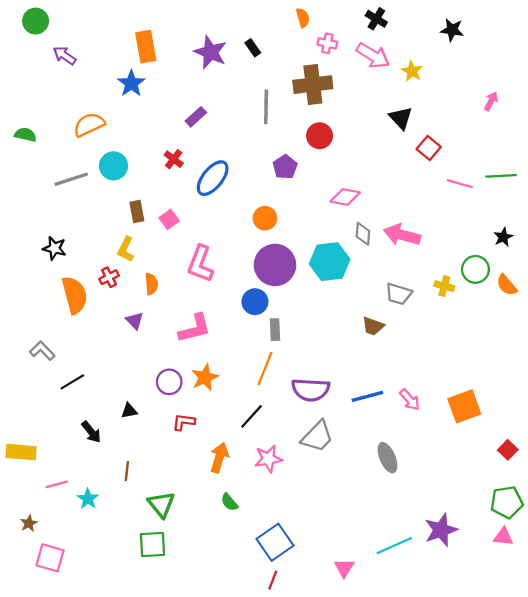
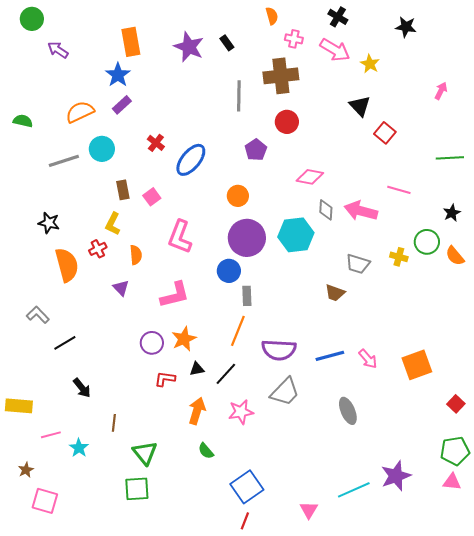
purple rectangle: (196, 117) -> (122, 105), moved
pink line: (460, 184) -> (399, 190), moved
black triangle: (129, 411) -> (197, 369), moved

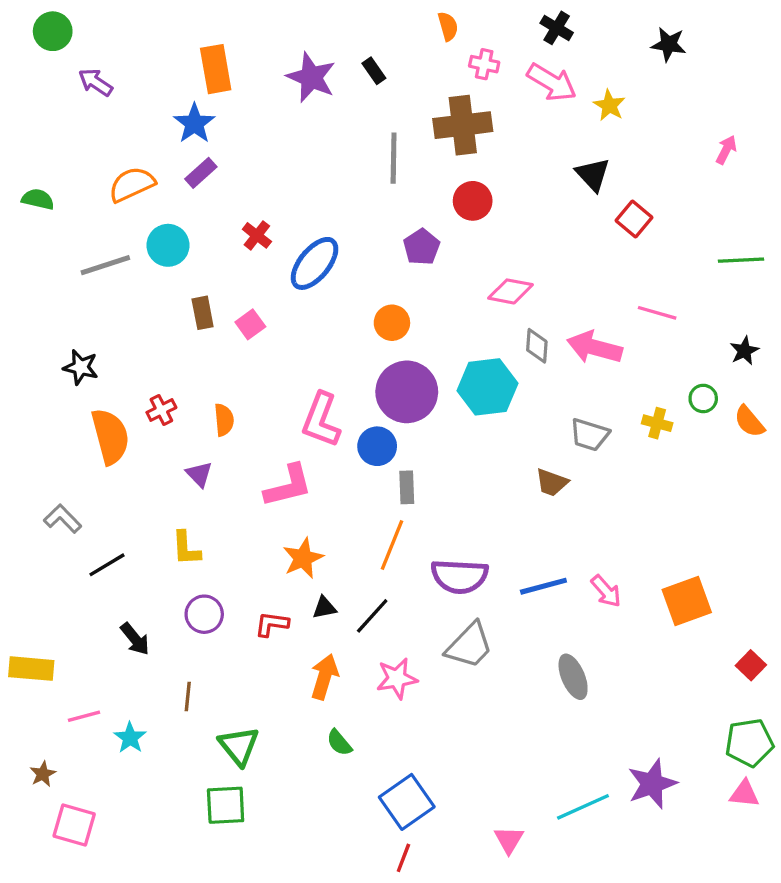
yellow L-shape: (113, 224) -> (186, 548), moved, turned -30
pink L-shape: (180, 237) -> (321, 420), moved
green circle: (427, 242) -> (703, 398), size x0.7
purple circle: (152, 343) -> (204, 614), moved

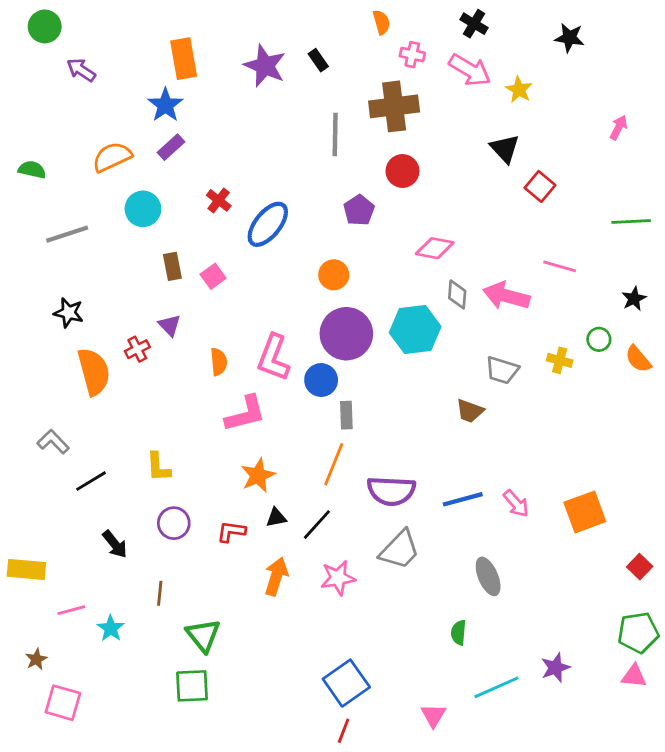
gray line: (105, 265) -> (67, 234), moved
orange semicircle: (224, 420) -> (219, 362), moved
purple triangle: (199, 474) -> (170, 325), moved
green semicircle: (339, 743) -> (459, 633), moved, turned 45
purple star: (652, 784) -> (555, 668), size x0.7

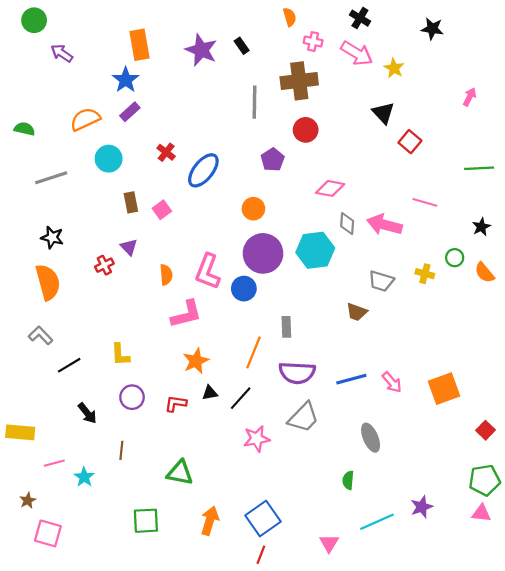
orange semicircle: (94, 372) -> (48, 282), moved
gray rectangle: (346, 415) -> (286, 327), moved
orange arrow: (276, 576) -> (210, 521), moved
green triangle: (203, 635) -> (180, 473), moved, turned -40

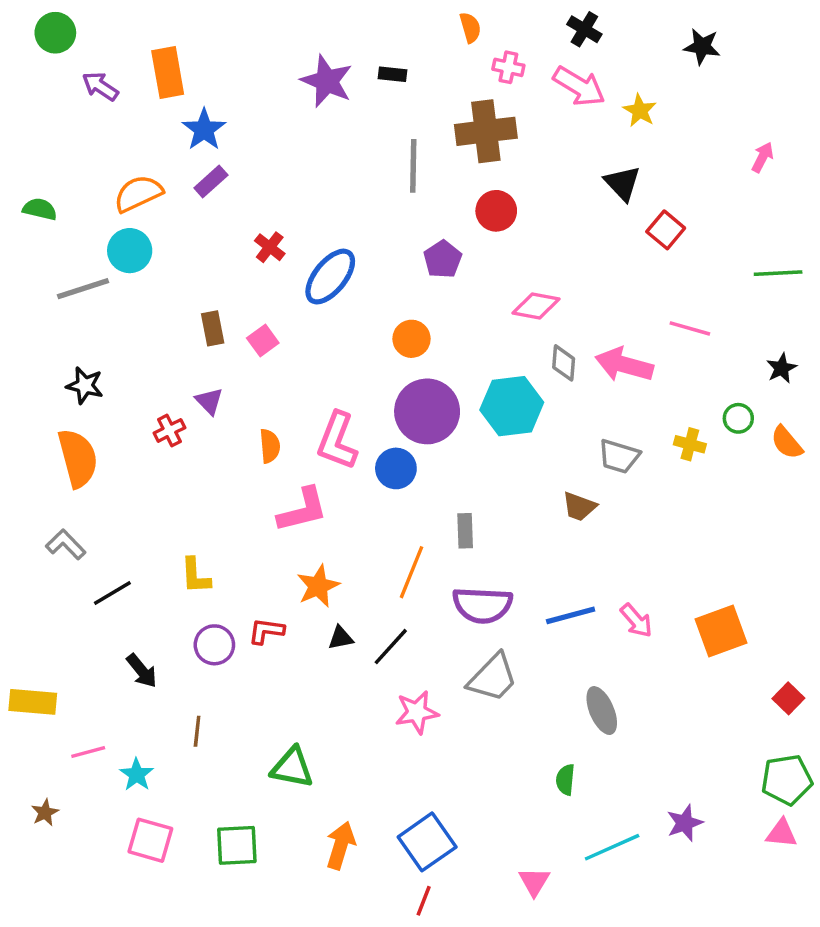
orange rectangle: (139, 45) -> (168, 72), moved
black rectangle: (242, 46) -> (392, 74), turned -49
cyan circle: (109, 159) -> (130, 251), moved
red L-shape: (176, 404) -> (266, 631), moved
pink square: (48, 533) -> (150, 840), moved

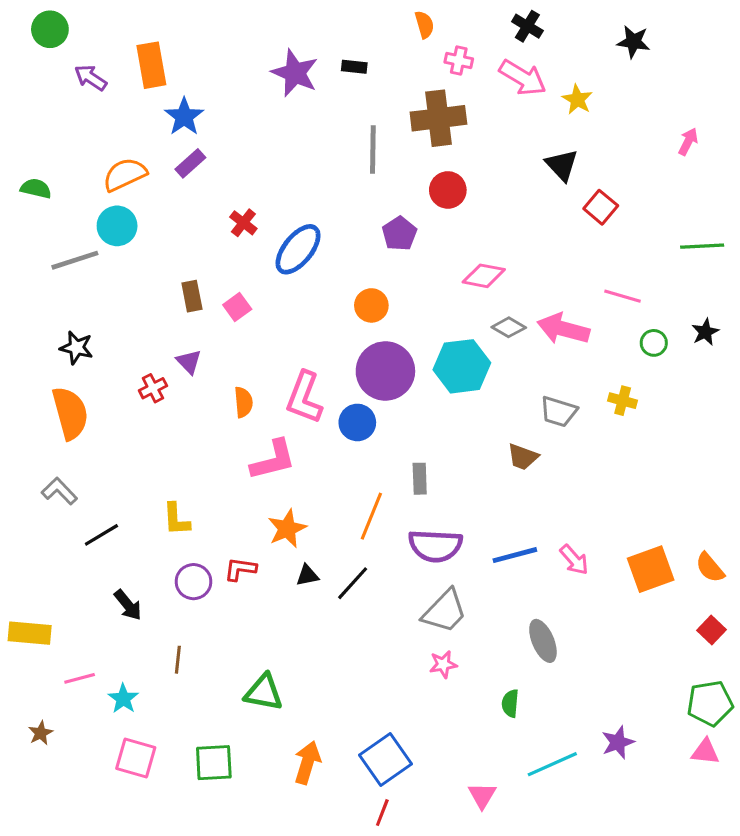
gray diamond: (564, 363) -> (509, 327), turned -64
green circle: (738, 418) -> (654, 343), moved
orange semicircle: (787, 443) -> (710, 568), moved
pink star: (417, 712) -> (443, 664), moved, size x0.7

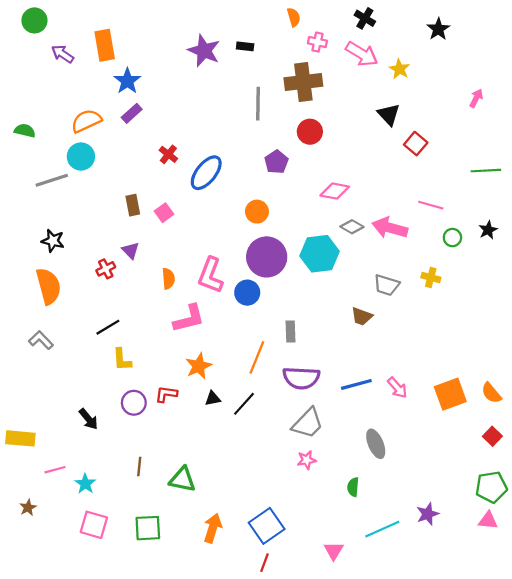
black star: (633, 42) -> (438, 29), turned 30
black line: (101, 535) -> (108, 327), moved
brown line: (178, 660) -> (139, 466), moved

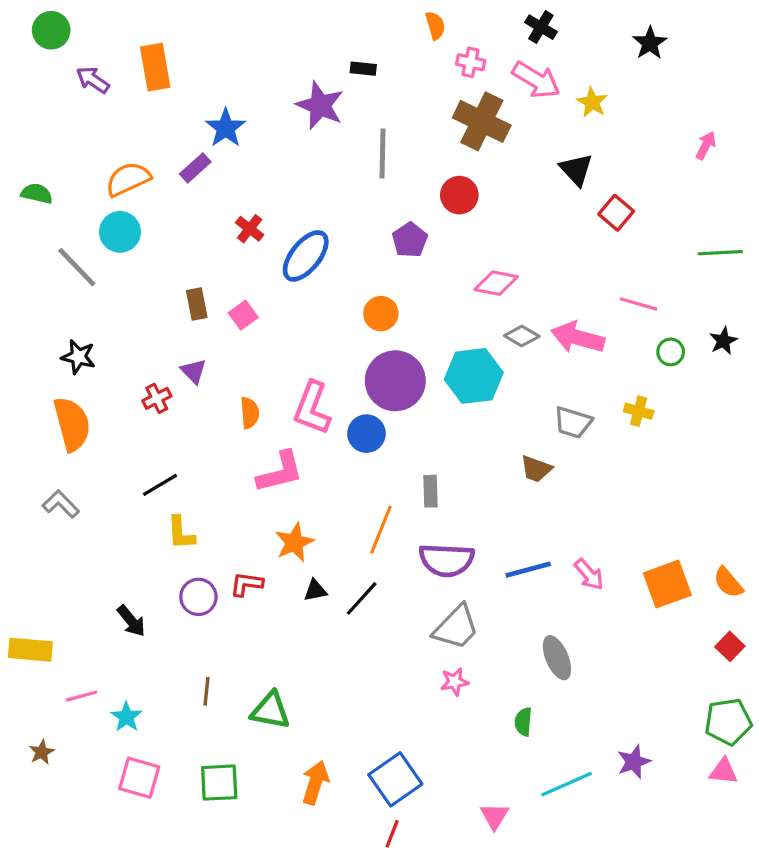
purple star: (204, 51) -> (320, 105), moved
blue star: (127, 81) -> (226, 128), moved
brown cross: (303, 82) -> (482, 121), moved, turned 33
gray line: (52, 180) -> (77, 267), turned 64

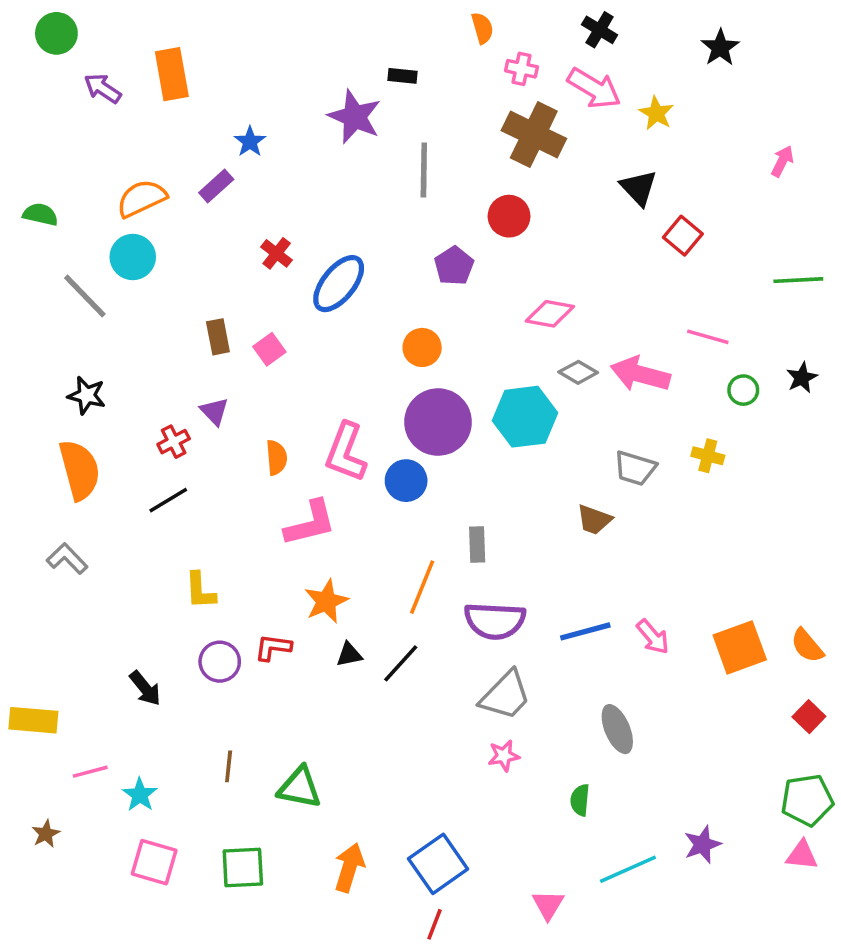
blue star: (226, 128) -> (250, 142), size x0.7
black line: (160, 485) -> (168, 500), moved

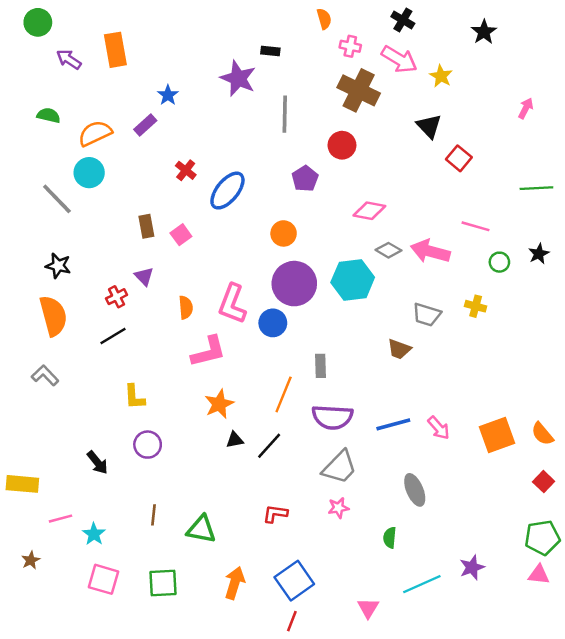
green semicircle: (40, 214) -> (49, 115), moved
red L-shape: (273, 647) -> (275, 514), moved

